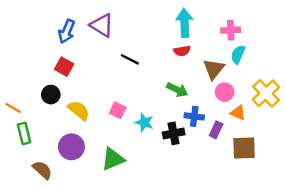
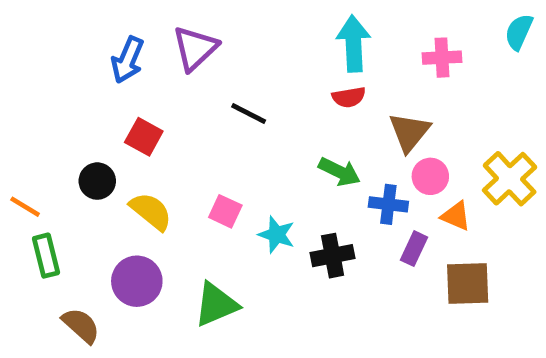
purple triangle: (102, 25) -> (195, 48), turned 45
cyan semicircle: (238, 54) -> (519, 32), moved
red square: (64, 67) -> (144, 137), moved
blue cross: (194, 116) -> (388, 204), moved

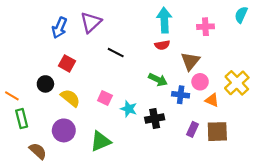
purple rectangle: (414, 249) -> (192, 129), moved

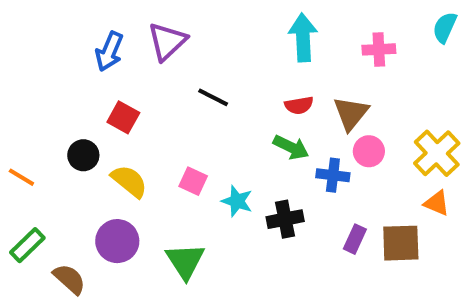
red semicircle: (162, 45) -> (299, 105), moved
orange triangle: (212, 100) -> (437, 203), moved
green rectangle: (22, 119) -> (27, 245), moved, turned 60
green triangle: (101, 141) -> (185, 261), turned -40

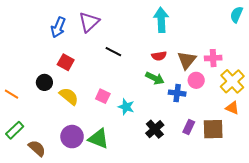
pink cross: (379, 49) -> (213, 58), moved
black cross: (285, 219) -> (155, 129), moved, turned -30
purple circle: (117, 241) -> (72, 137), moved
green triangle: (185, 261) -> (99, 139), turned -35

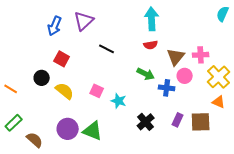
red semicircle: (159, 56) -> (151, 45), moved

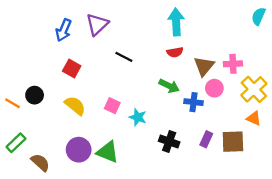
black circle: (42, 78) -> (35, 95), moved
black cross: (146, 122) -> (169, 142), turned -30

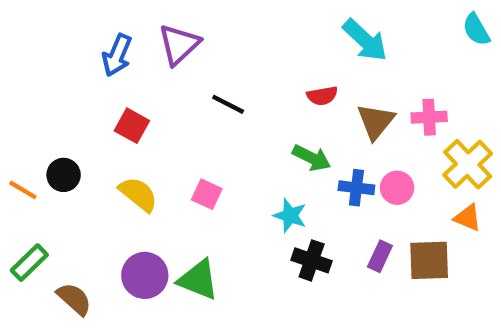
cyan semicircle: (258, 16) -> (476, 30), turned -54
cyan arrow: (176, 22) -> (365, 40), moved, turned 136
pink circle: (214, 88) -> (397, 188), moved
cyan star: (138, 117) -> (290, 216), moved

